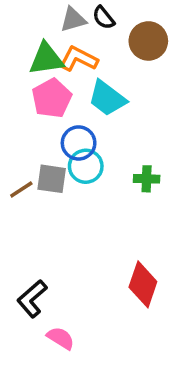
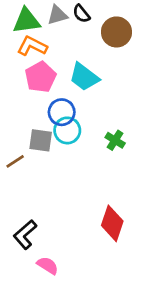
green triangle: (46, 59) -> (26, 21), moved
orange L-shape: (79, 59) -> (32, 46), moved
green cross: (147, 179) -> (115, 140), turned 30
brown line: (21, 190) -> (15, 161), moved

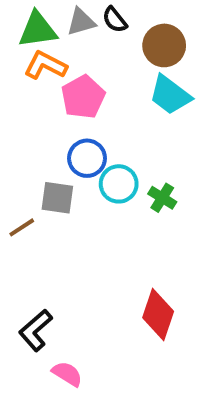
pink pentagon: (41, 77) -> (83, 97), moved
cyan trapezoid: (84, 77) -> (170, 95), moved
cyan circle: (67, 130) -> (119, 184), moved

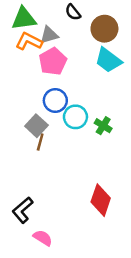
gray triangle: (81, 22) -> (49, 35), moved
gray square: (57, 198) -> (36, 126), turned 35
brown line: (22, 227) -> (40, 142), moved, turned -42

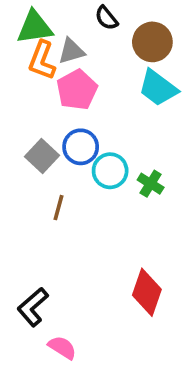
orange L-shape: (29, 41) -> (42, 60), turned -96
gray square: (36, 126) -> (42, 156), moved

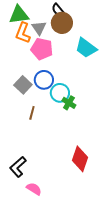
brown circle: (152, 42) -> (62, 23), moved
gray triangle: (71, 51) -> (39, 28), turned -49
pink pentagon: (77, 90) -> (42, 49), turned -30
green cross: (151, 184) -> (69, 103), moved

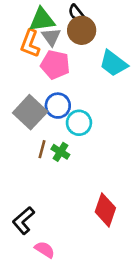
green triangle: (19, 15) -> (42, 20), moved
gray square: (23, 85) -> (30, 112), size x1.4
green cross: (69, 103) -> (60, 152), moved

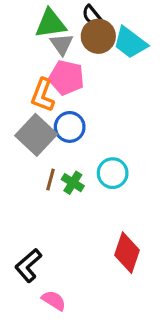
orange L-shape: (30, 44) -> (43, 95), moved
cyan trapezoid: (113, 63) -> (130, 43), moved
cyan circle: (79, 123) -> (113, 173), moved

